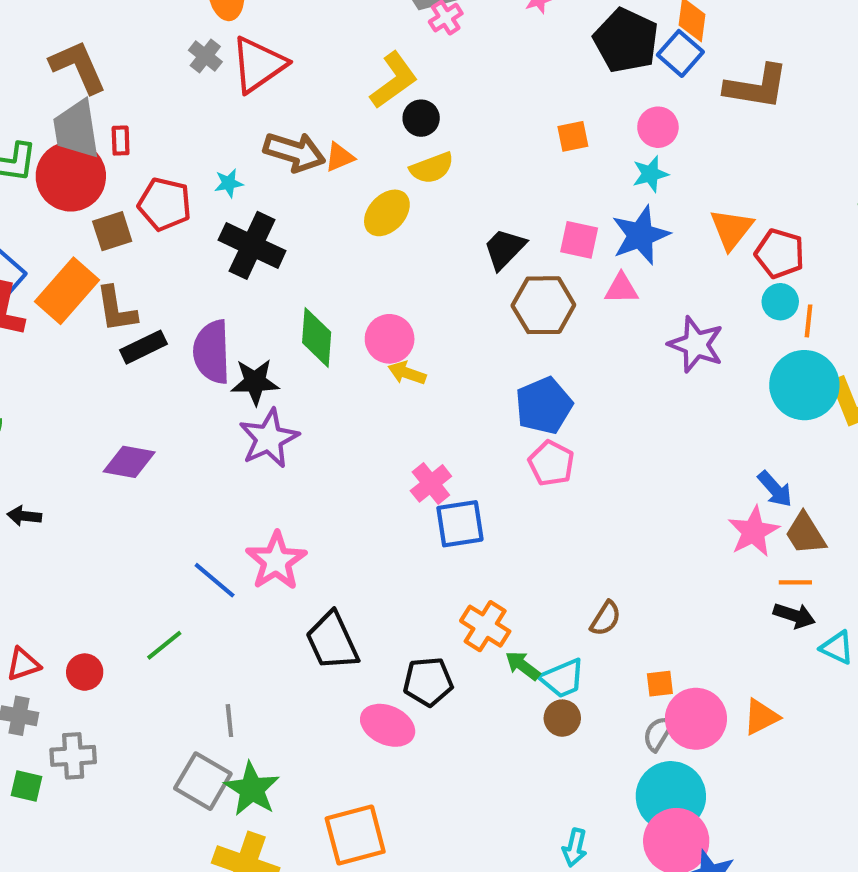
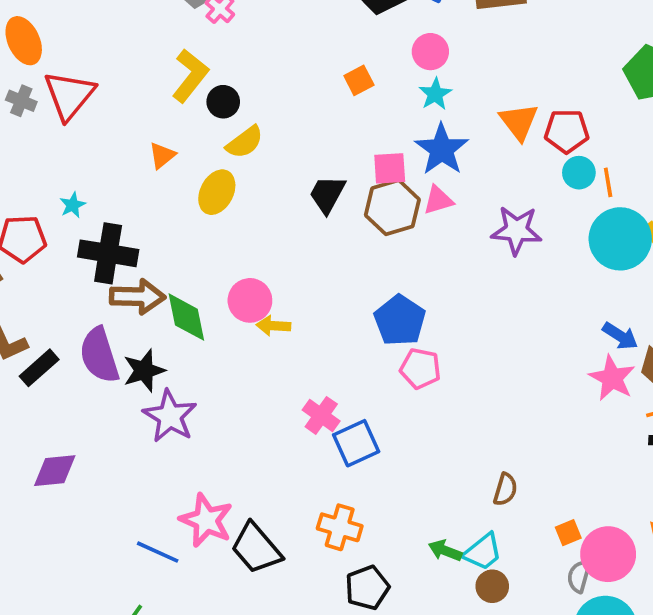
brown arrow: (294, 152) -> (137, 297), moved
brown hexagon: (543, 305) -> (392, 207), moved
orange cross: (485, 626) -> (340, 527), moved
black trapezoid: (332, 641) -> (256, 548), moved

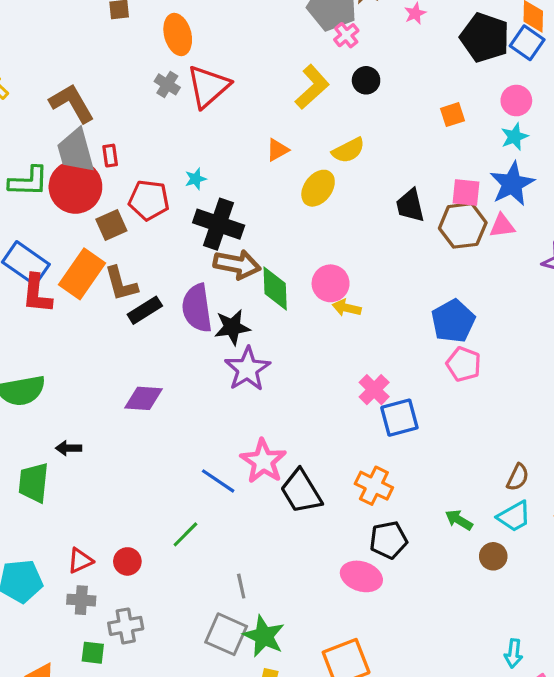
black circle: (223, 102) -> (366, 80), moved
black trapezoid: (327, 194) -> (410, 205), turned -51
cyan trapezoid: (483, 552) -> (514, 516), moved

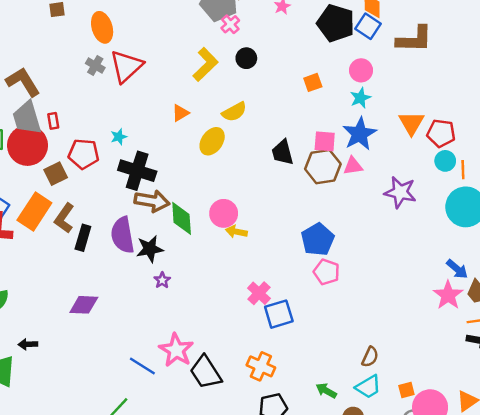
brown L-shape: (121, 284) -> (64, 218), turned 52
black rectangle: (145, 310) -> (83, 238), turned -40
purple star: (247, 369) -> (162, 280), size x0.5

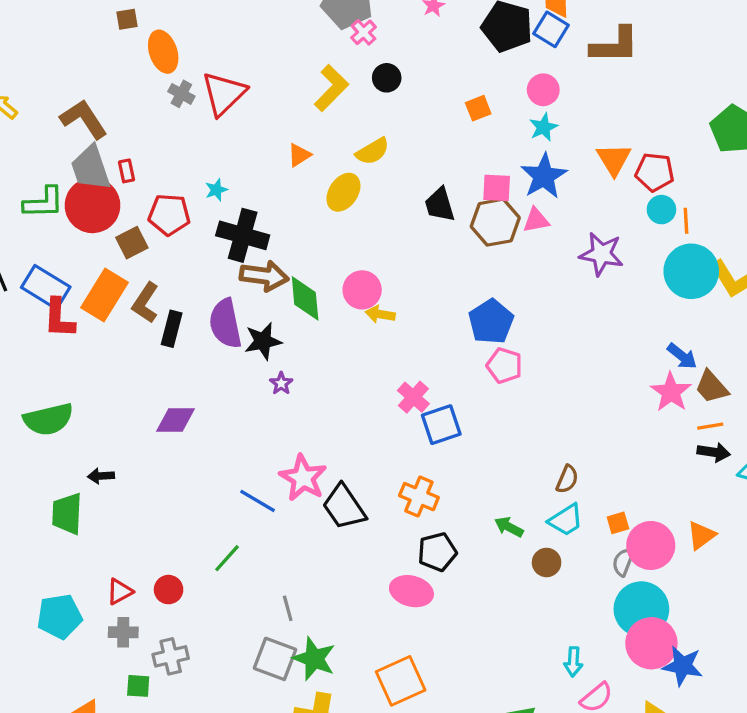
orange ellipse: (102, 27) -> (163, 52), moved

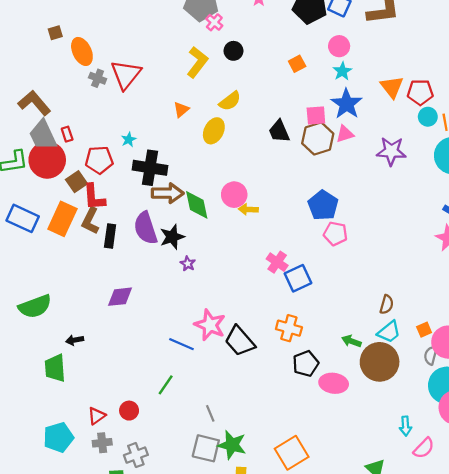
red L-shape: (59, 318) -> (94, 197), moved
brown circle: (547, 562) -> (380, 362), size x2.0
pink ellipse: (411, 591) -> (334, 383), moved

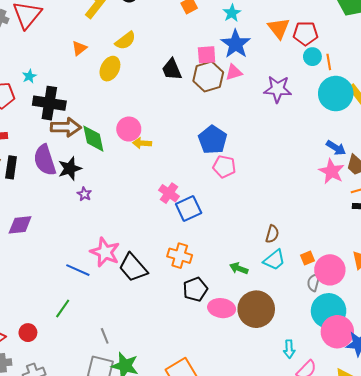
brown circle: (380, 362) -> (256, 309), moved

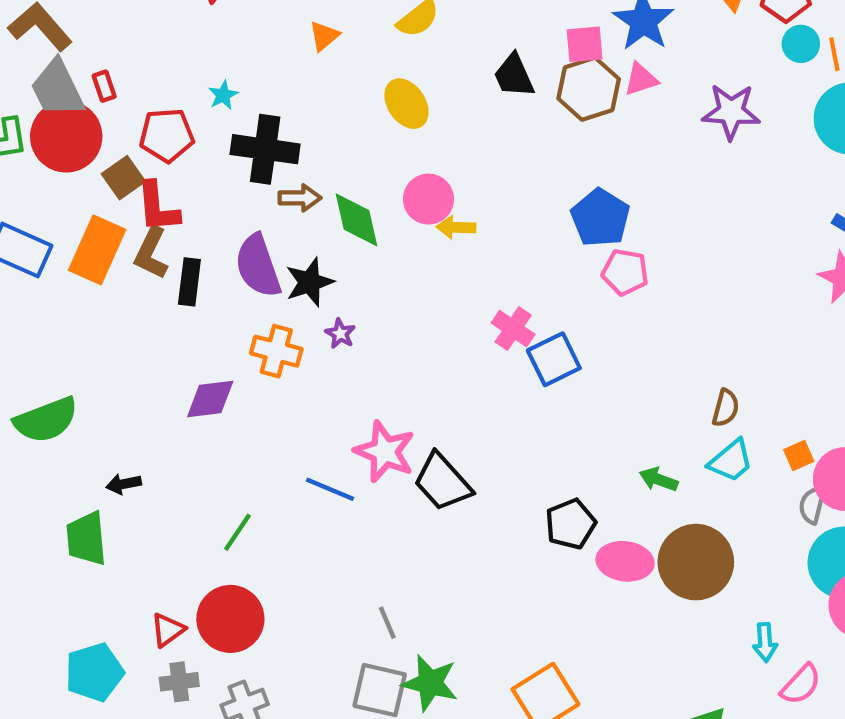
yellow ellipse: (110, 69) -> (406, 104), moved, turned -60
brown arrow: (66, 127) -> (300, 198), size x0.7
orange cross: (180, 256) -> (276, 351), moved
green line: (63, 309) -> (238, 532), moved
red circle: (28, 333) -> (230, 619), size x1.8

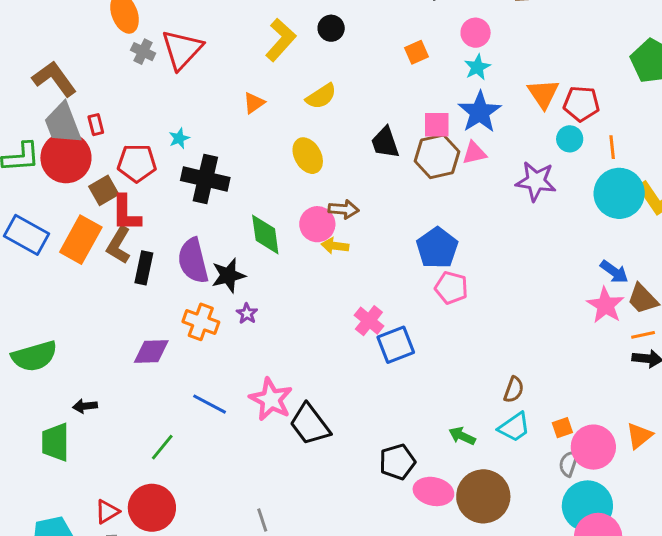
cyan circle: (801, 44) -> (570, 139), moved
brown arrow: (300, 198) -> (344, 209), moved
blue line: (330, 489) -> (210, 404), moved

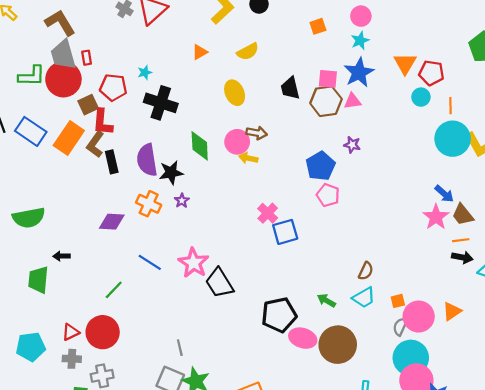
purple star: (536, 181) -> (352, 145), moved, size x0.6
black rectangle: (144, 268) -> (112, 162), turned -30
black pentagon: (397, 462) -> (279, 315), size x1.4

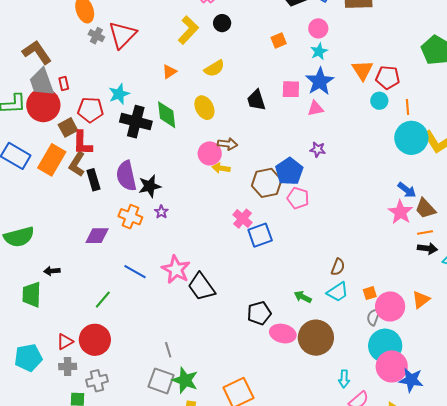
cyan star: (145, 72) -> (119, 94), size x1.5
brown hexagon: (326, 101) -> (267, 183), moved
green diamond: (200, 146) -> (167, 115), moved
black pentagon: (279, 315) -> (259, 313), size x0.7

